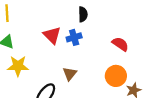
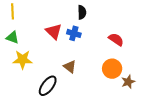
blue cross: (74, 37) -> (74, 33), turned 32
brown triangle: (70, 74) -> (70, 67), turned -32

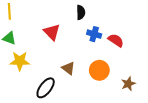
blue cross: (74, 33) -> (94, 34), moved
orange circle: (112, 69) -> (99, 70), moved

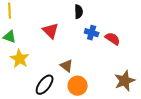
yellow star: (20, 61) -> (20, 59), turned 30
orange circle: (99, 70) -> (78, 86), moved
brown star: (128, 84) -> (125, 81), size x1.5

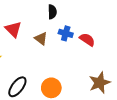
red triangle: (51, 31) -> (13, 29), moved
brown triangle: (67, 66) -> (41, 39), moved

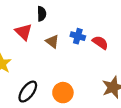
black semicircle: (52, 12) -> (42, 14), moved

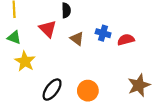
red semicircle: (100, 43) -> (126, 40), turned -49

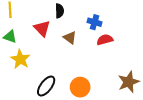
blue cross: (103, 33) -> (95, 22), moved
red semicircle: (126, 40) -> (105, 40), moved

